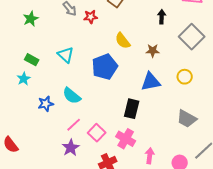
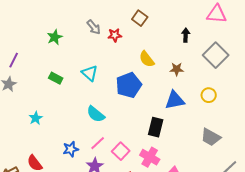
cyan star: (24, 79) -> (36, 118), moved
blue star: (46, 104) -> (71, 149), moved

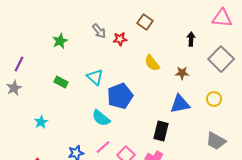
blue pentagon: (129, 85) -> (120, 96), moved

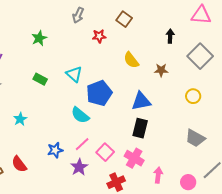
gray arrow: (99, 31) -> (78, 15), moved, turned 63
blue triangle: (180, 104) -> (141, 101), moved

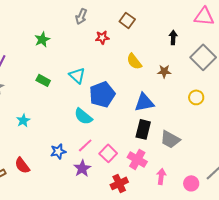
gray trapezoid: (195, 138) -> (170, 139), moved

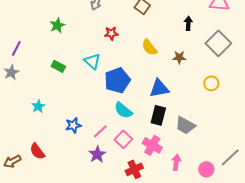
red star: (102, 37) -> (111, 33), moved
cyan semicircle: (83, 116) -> (123, 110), moved
blue star: (58, 151) -> (73, 125), moved

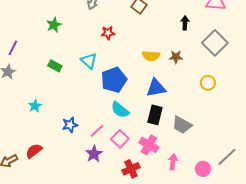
yellow semicircle: (149, 47) -> (151, 56), moved, turned -48
red semicircle: (37, 151) -> (34, 151), turned 90

